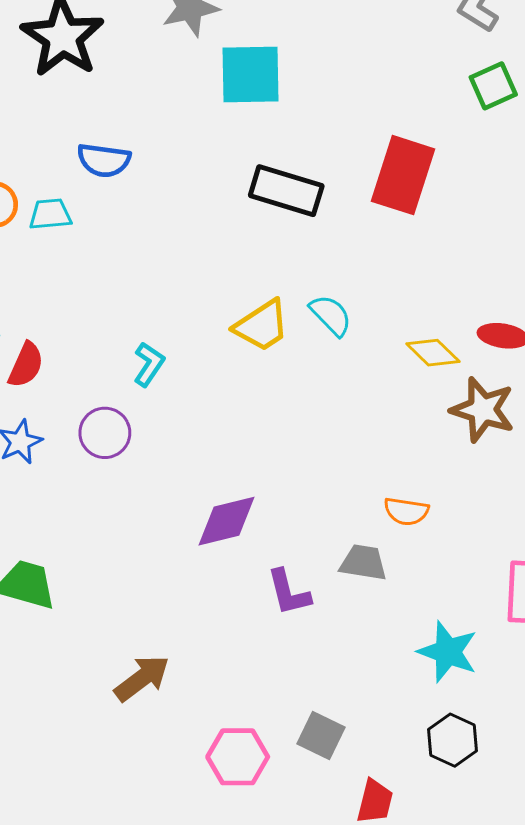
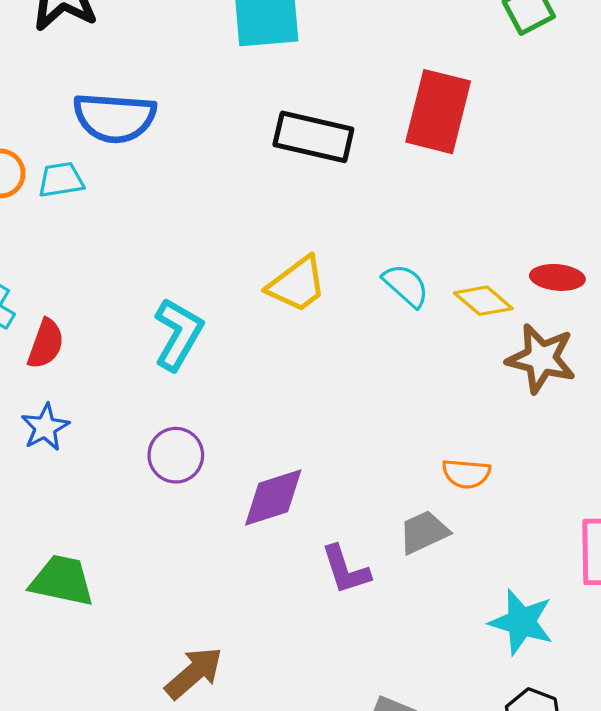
blue semicircle: (104, 160) -> (115, 118), size x1.4
cyan semicircle: (331, 315) -> (406, 285), moved
cyan L-shape: (149, 364) -> (178, 334), size x1.5
purple circle: (105, 433) -> (176, 455), moved
gray trapezoid: (363, 563) -> (424, 532), turned -30

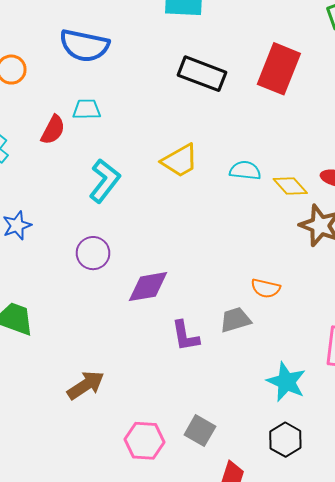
cyan trapezoid: (61, 180) -> (87, 109), moved
cyan semicircle: (406, 285) -> (245, 170), turned -44
red semicircle: (46, 344) -> (53, 130), moved

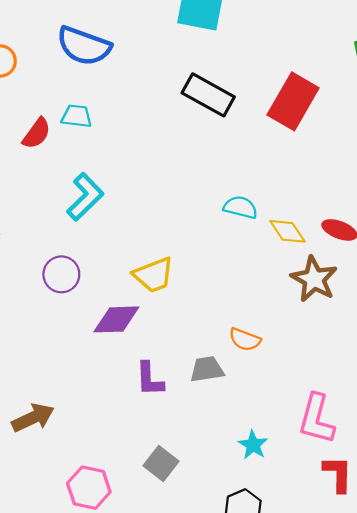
yellow trapezoid: (180, 161) -> (154, 275), moved
cyan star: (286, 382) -> (253, 445), size x0.7
gray square: (200, 431) -> (161, 464), moved

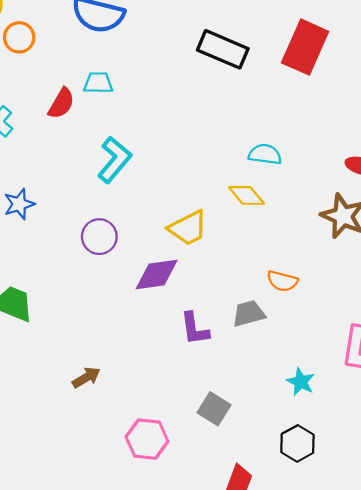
yellow diamond: (288, 231) -> (247, 195), moved
brown arrow: (33, 418) -> (86, 377), size x0.7

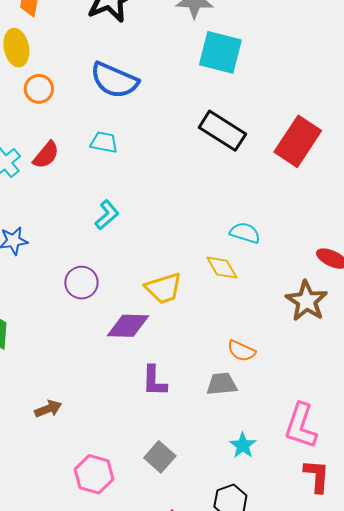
red semicircle: (61, 103) -> (46, 155), moved
cyan L-shape: (114, 160) -> (107, 215), size x0.7
gray trapezoid: (249, 313) -> (222, 384), moved

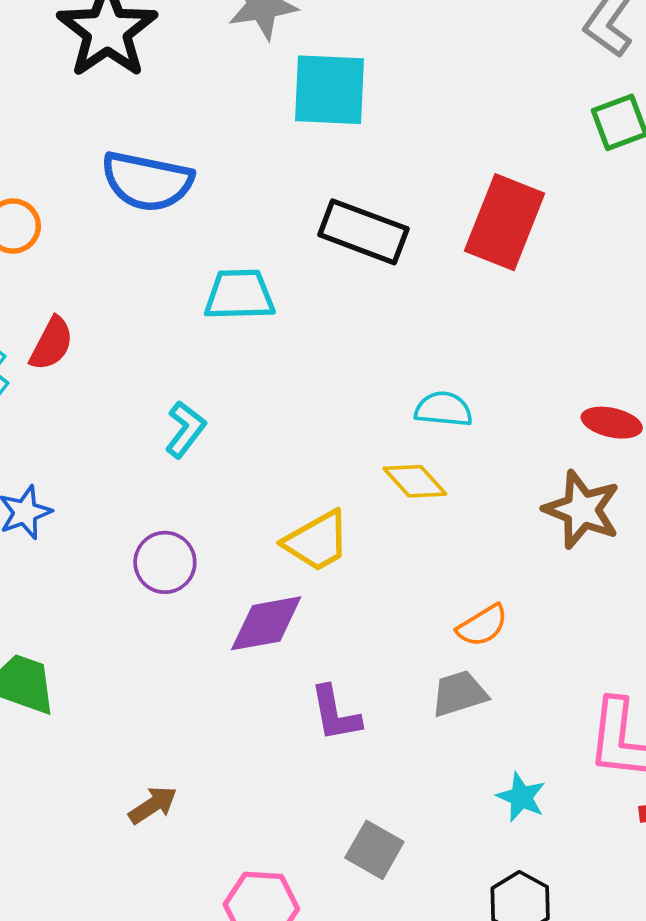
cyan trapezoid: (104, 142) -> (239, 295), moved, size x1.4
orange semicircle: (241, 351) -> (482, 625), turned -44

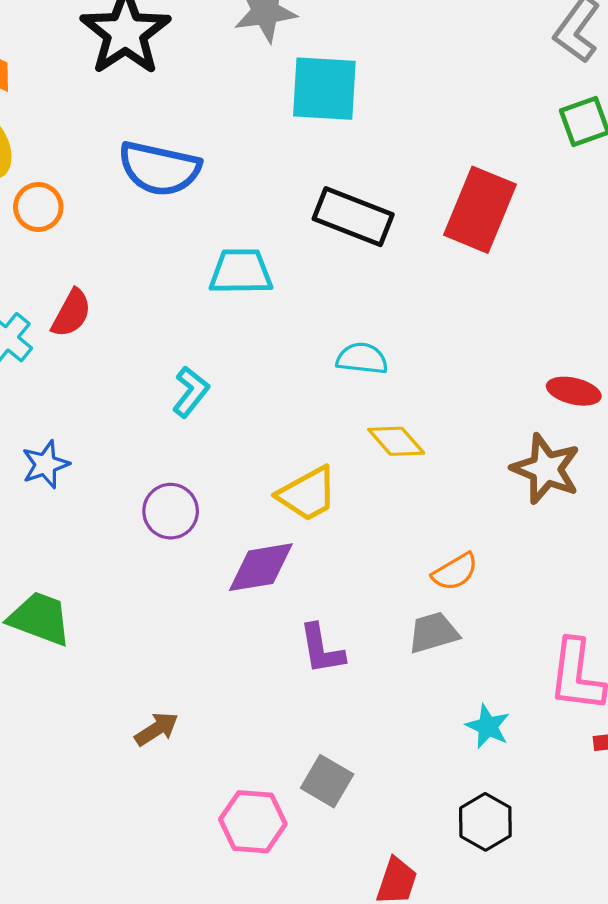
cyan semicircle: (444, 409) -> (362, 359), moved
gray square: (374, 850) -> (327, 781), moved

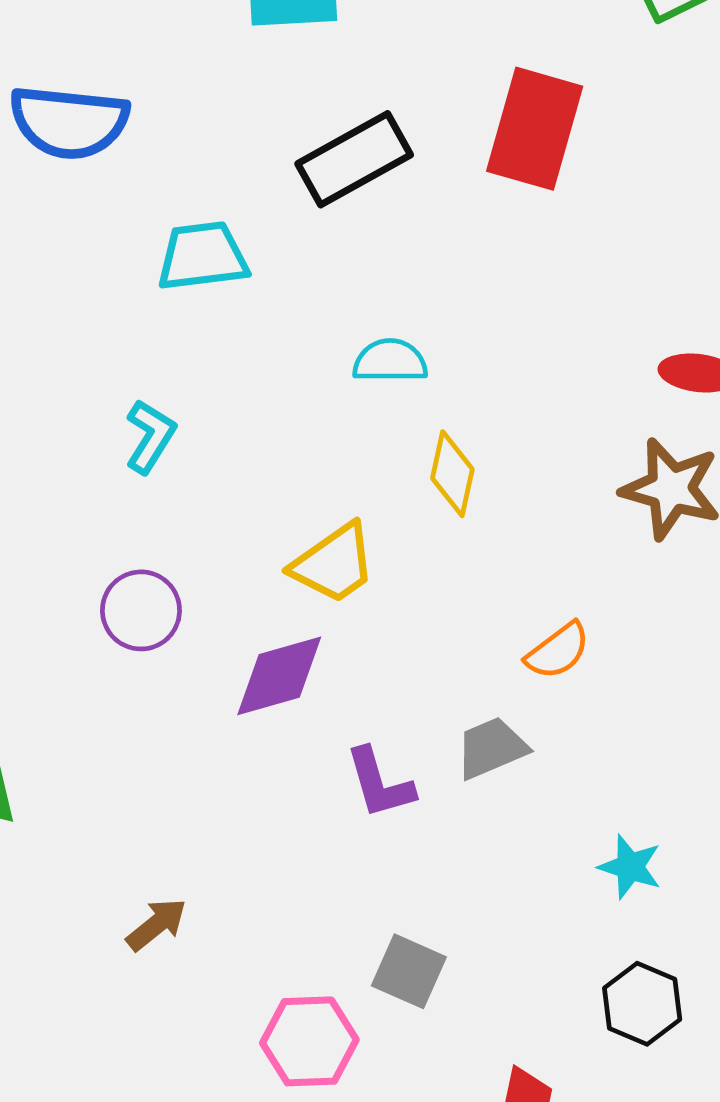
black rectangle: (353, 217) -> (354, 159), turned -44
yellow diamond: (396, 441) -> (452, 474), turned 60
gray trapezoid: (433, 633) -> (491, 748), moved

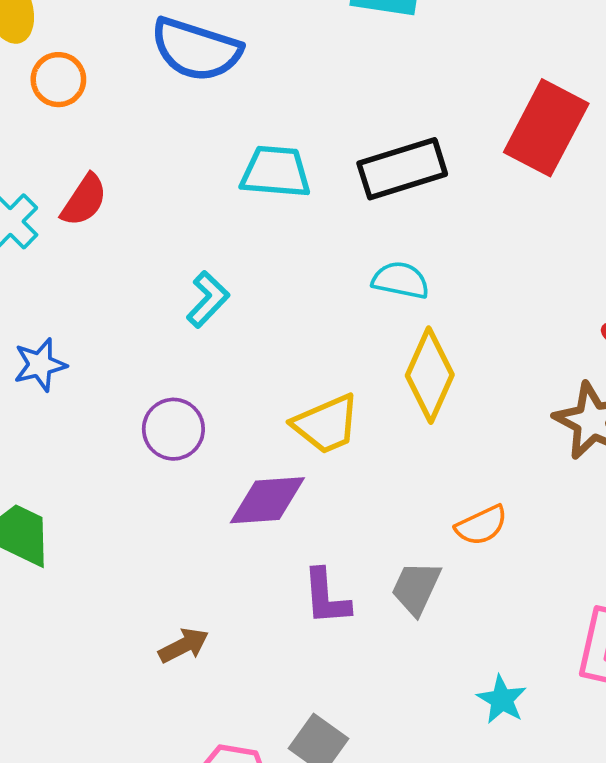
black rectangle: (354, 159) -> (402, 169), moved
yellow diamond: (452, 474) -> (430, 375), size x1.4
gray trapezoid: (491, 748) -> (416, 588), turned -54
brown arrow: (156, 924) -> (184, 646), moved

